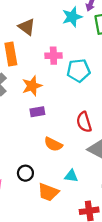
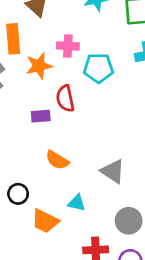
orange star: (32, 86) -> (39, 66), moved
red semicircle: (84, 122) -> (65, 98), moved

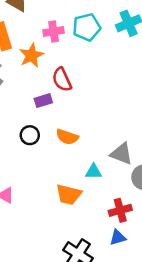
cyan pentagon: (98, 68) -> (87, 27), moved
gray triangle: (113, 171) -> (121, 154), moved
black circle: (18, 194) -> (30, 135), moved

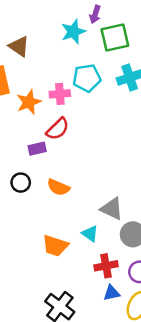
pink cross: (54, 32) -> (60, 94), moved
red semicircle: (62, 80) -> (58, 129), turned -115
cyan triangle: (94, 172) -> (90, 234), moved, turned 30
blue triangle: (118, 238) -> (112, 293), moved

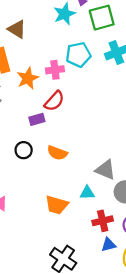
cyan triangle: (90, 234) -> (87, 193), turned -35

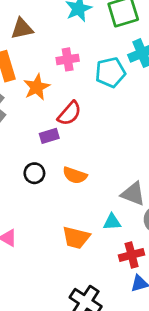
brown triangle: (17, 29) -> (22, 29), turned -42
cyan pentagon: (78, 55) -> (110, 72), moved
pink cross: (55, 70) -> (68, 59), moved

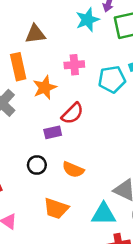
cyan triangle: (112, 222) -> (104, 214), size x1.5
orange trapezoid: (76, 238) -> (56, 208), moved

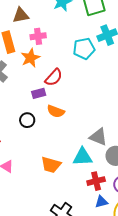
pink cross: (74, 65) -> (38, 36), moved
orange semicircle: (73, 170) -> (56, 111), moved
orange trapezoid: (56, 208) -> (51, 165), moved

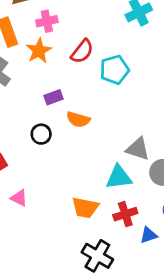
cyan pentagon: (84, 49) -> (114, 70), moved
red semicircle: (54, 77) -> (82, 51), moved
orange trapezoid: (51, 165) -> (85, 208), moved
red cross: (96, 181) -> (125, 214), moved

